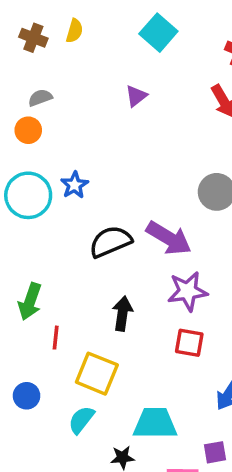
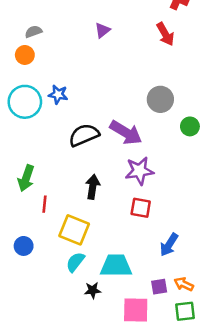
blue star: (74, 185) -> (58, 94), turned -30
cyan semicircle: (81, 420) -> (75, 262), moved

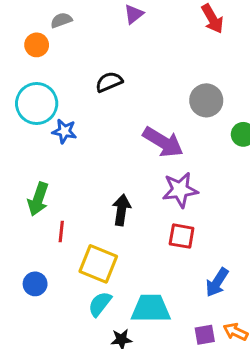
gray semicircle: (33, 32) -> (61, 20), moved
blue star: (58, 94) -> (64, 131), moved
black semicircle: (84, 135) -> (109, 82), moved, size x0.7

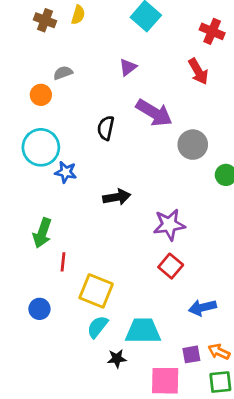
black semicircle: (109, 82) -> (106, 128), turned -55
purple arrow: (163, 142) -> (154, 113), moved
black arrow: (121, 210) -> (117, 197), moved, turned 72
red square: (182, 236) -> (171, 266), turned 30
blue arrow: (217, 282) -> (202, 307), turned 44

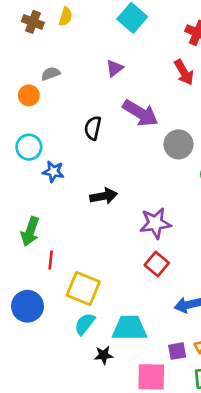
cyan circle: (41, 147) -> (29, 147), size x0.7
blue circle: (39, 309) -> (27, 306), size x1.5

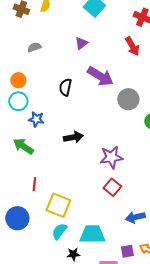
orange circle: (29, 95) -> (18, 80), moved
green arrow: (30, 231) -> (23, 146), moved, turned 105

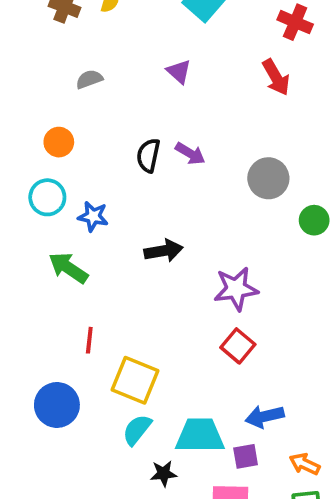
purple triangle: (81, 43) -> (179, 72), turned -40
purple arrow: (100, 76) -> (190, 153), moved, size x0.6
cyan circle: (18, 101) -> (47, 197), moved
blue arrow: (135, 217) -> (265, 416), moved
purple square: (127, 251) -> (246, 456), moved

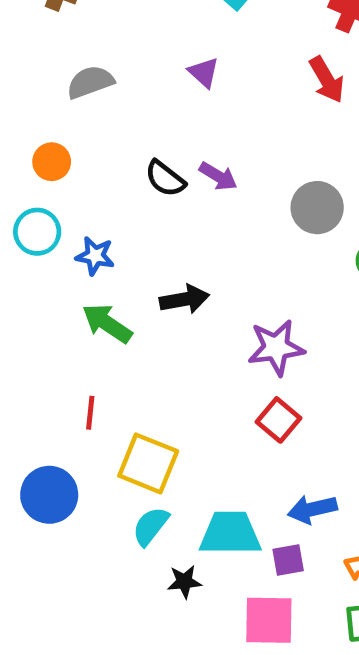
gray semicircle: (89, 79) -> (90, 82), size x1.4
black semicircle: (148, 155) -> (165, 179), turned -64
green arrow: (68, 268) -> (107, 323), moved

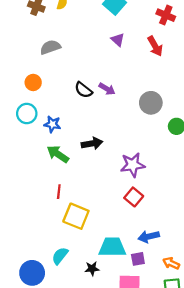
purple triangle: (204, 72) -> (118, 40), moved
red line: (90, 413) -> (59, 192), moved
blue circle: (49, 495) -> (32, 273), moved
cyan semicircle: (151, 526) -> (60, 256), moved

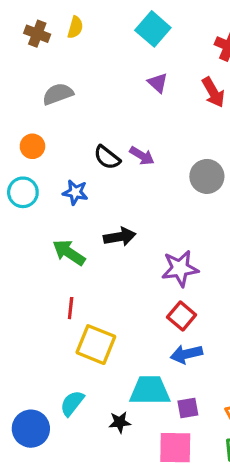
blue star: (52, 124) -> (75, 192), moved
blue arrow: (149, 237) -> (186, 354), moved

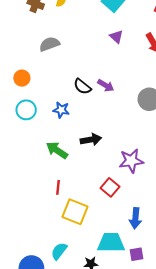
orange circle: (32, 146) -> (22, 78), moved
red square: (182, 316) -> (110, 187), moved
blue arrow: (186, 354) -> (135, 218), turned -72

